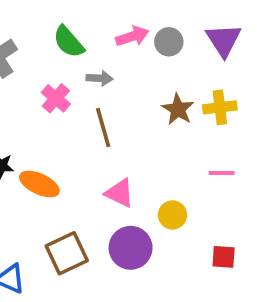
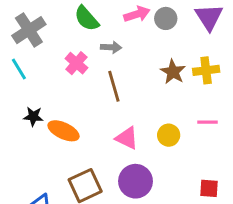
yellow circle: (172, 215) -> (169, 135), moved

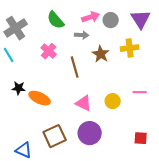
gray arrow: (111, 47) -> (82, 35), moved
yellow cross: (206, 70) -> (130, 48), moved
brown star: (173, 72) -> (101, 54), moved

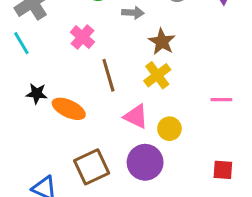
yellow cross: (130, 48) -> (157, 75), moved, turned -30
brown line: (75, 67) -> (108, 75), moved
yellow circle: (113, 101) -> (169, 129), moved

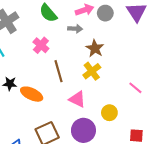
pink line: (221, 100) -> (135, 88), turned 40
yellow circle: (169, 129) -> (109, 113), moved

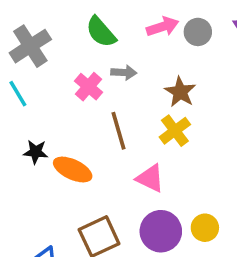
gray arrow: (75, 29) -> (124, 73), moved
yellow circle: (109, 113) -> (205, 228), moved

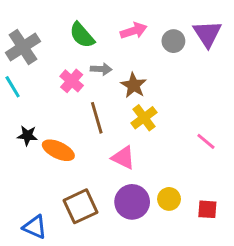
gray circle: (198, 32) -> (173, 41), moved
brown star: (180, 92) -> (134, 85), moved

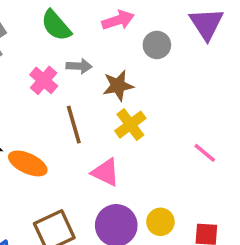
gray circle: (173, 41) -> (157, 45), moved
brown star: (134, 85) -> (118, 86), turned 30

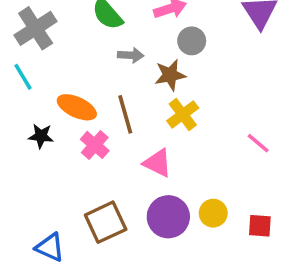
gray circle: (157, 45) -> (192, 41), moved
pink cross: (44, 80) -> (95, 145), moved
orange ellipse: (28, 163) -> (77, 107), moved

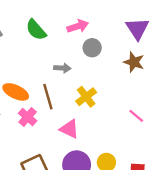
gray arrow: (131, 55) -> (62, 68), moved
brown star: (170, 75) -> (134, 62), moved, turned 30

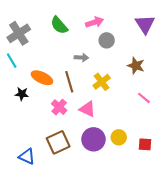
brown star: (134, 62) -> (136, 66), moved
pink cross: (28, 117) -> (59, 107), moved

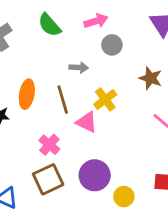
orange ellipse: (42, 78) -> (27, 94), turned 75
pink cross: (59, 107) -> (49, 145), moved
pink triangle: (87, 109) -> (87, 122), moved
yellow circle: (119, 137) -> (124, 197), moved

